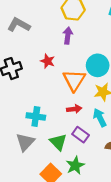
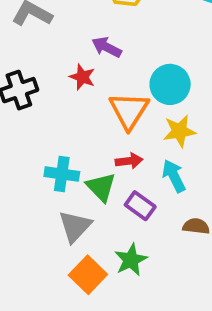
purple arrow: (68, 36) -> (107, 47), moved, turned -70
gray triangle: (25, 142) -> (75, 226), moved
green triangle: (58, 142) -> (101, 187), moved

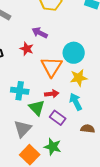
cyan cross: (62, 174) -> (20, 91), moved
green star: (131, 260) -> (53, 147), turned -30

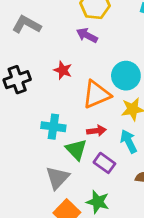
purple arrow: (40, 33) -> (87, 35), moved
orange triangle: (52, 67) -> (96, 94), turned 35

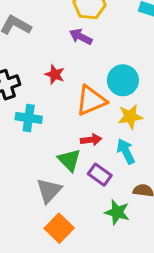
cyan cross: (53, 127) -> (29, 118), moved
green star: (98, 202) -> (117, 212), moved

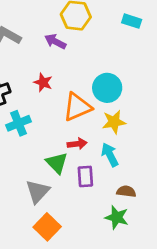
purple arrow: (81, 37) -> (55, 42), moved
cyan cross: (29, 118) -> (19, 123), turned -30
purple rectangle: (100, 175) -> (85, 176), turned 50
green star: (117, 212) -> (117, 217), moved

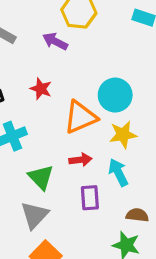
green triangle: (57, 163) -> (41, 177), moved

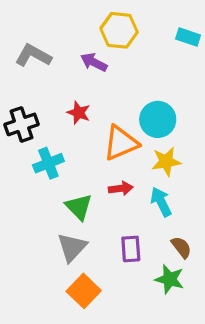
purple rectangle: (90, 198) -> (131, 249), moved
brown semicircle: (137, 215) -> (181, 247), turned 45

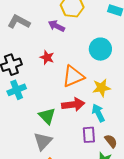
cyan circle: (158, 119) -> (100, 49), moved
cyan cross: (48, 163) -> (17, 90), moved
red arrow: (121, 188) -> (73, 104), size x1.5
purple rectangle: (131, 249) -> (89, 135), moved

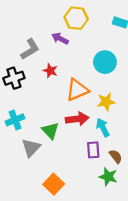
gray L-shape: (19, 22) -> (30, 49), moved, turned 120
cyan cross: (17, 90) -> (15, 120), moved
gray triangle: (43, 141) -> (31, 148), moved

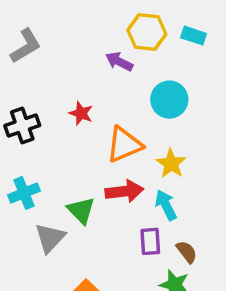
yellow hexagon: (76, 18) -> (147, 32), moved
purple arrow: (60, 39) -> (119, 61), moved
gray L-shape: (30, 49) -> (26, 46), moved
yellow star: (106, 102) -> (171, 164), turned -30

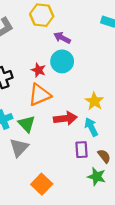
yellow hexagon: (147, 32) -> (42, 15), moved
cyan circle: (169, 100) -> (62, 61), moved
orange triangle: (124, 145) -> (40, 95), moved
green triangle: (81, 210) -> (27, 124), moved

